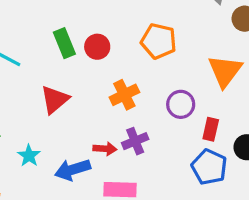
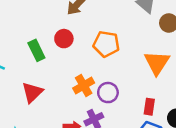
red circle: (97, 47) -> (64, 39), moved
purple circle: (181, 104) -> (108, 93), moved

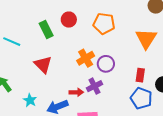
red triangle: (32, 92) -> (43, 65), turned -30

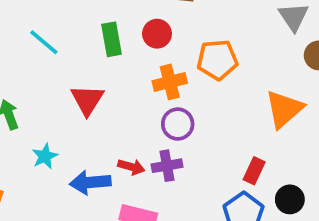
orange pentagon: (104, 24) -> (217, 60), turned -30
orange cross: (86, 58) -> (170, 82), moved
purple circle: (106, 64) -> (178, 124), moved

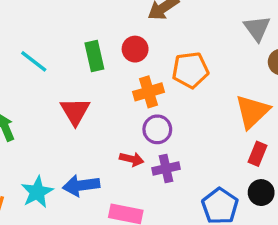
cyan star: (45, 156) -> (37, 192), moved, size x1.4
purple cross: (167, 166) -> (166, 168), moved
red arrow: (131, 167) -> (132, 159), moved
red rectangle: (254, 171) -> (257, 154), moved

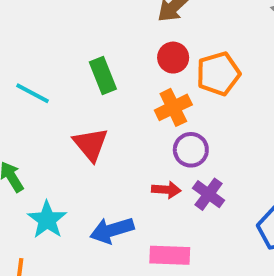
red circle: (135, 49) -> (173, 58), moved
purple cross: (166, 168) -> (209, 194), turned -32
cyan star: (37, 192) -> (47, 220), moved

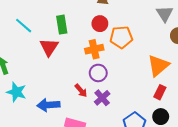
red triangle: (91, 144) -> (49, 47), moved
red arrow: (166, 190) -> (81, 91), turned 32
cyan star: (47, 220) -> (16, 92), turned -30

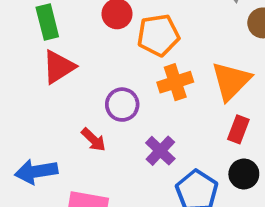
red triangle: (49, 47) -> (59, 67), moved, turned 30
orange cross: (94, 49) -> (175, 82), moved
purple cross: (102, 98) -> (160, 151), moved

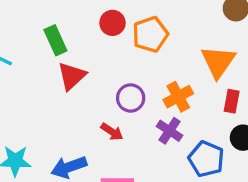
orange cross: (175, 82) -> (178, 97), moved

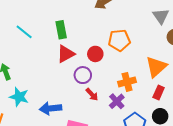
red circle: (112, 23) -> (95, 54), moved
purple circle: (131, 98) -> (83, 75), moved
red arrow: (112, 132) -> (92, 94), moved

